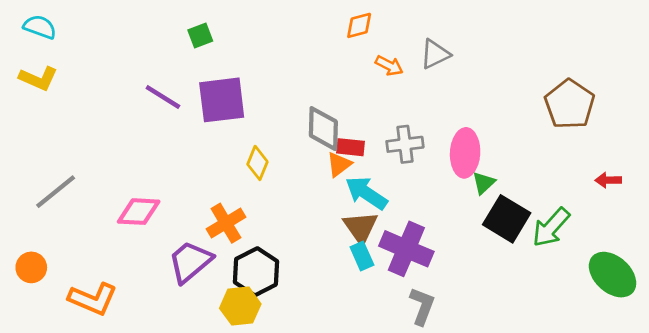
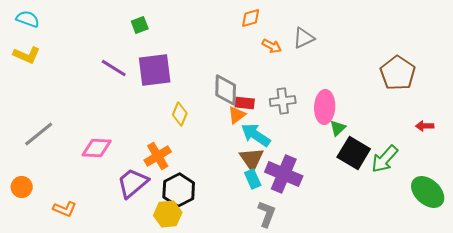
orange L-shape: (93, 299) -> (65, 209), size x0.7
gray L-shape: (422, 306) -> (267, 214), moved

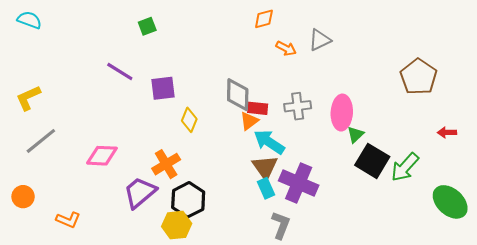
yellow L-shape: (27, 55) -> (28, 98), moved, turned 132
purple square: (155, 70) -> (163, 88), moved, size x0.7

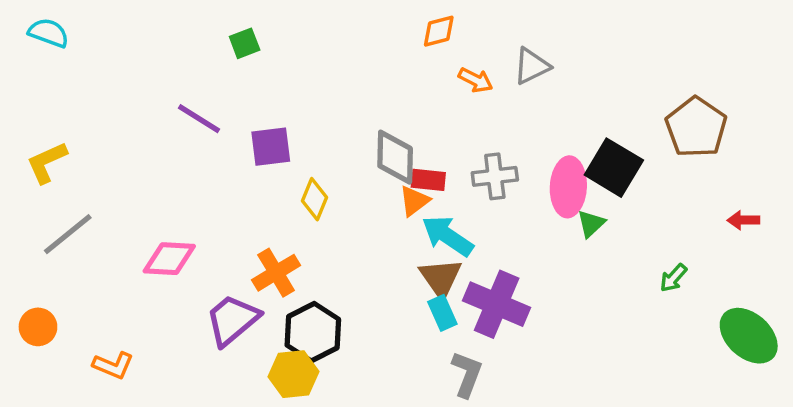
black square: (372, 161) -> (614, 168), moved
green arrow: (405, 167) -> (673, 278), size x0.6

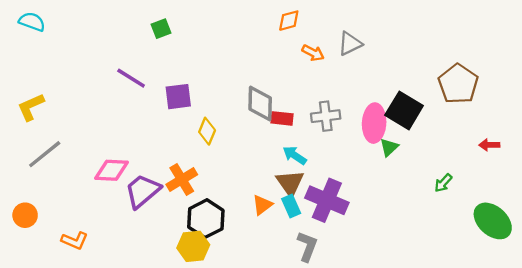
orange triangle: (414, 201) -> (262, 205), moved
cyan arrow: (448, 236) -> (295, 155), size x0.7
purple trapezoid: (232, 320) -> (143, 191), moved

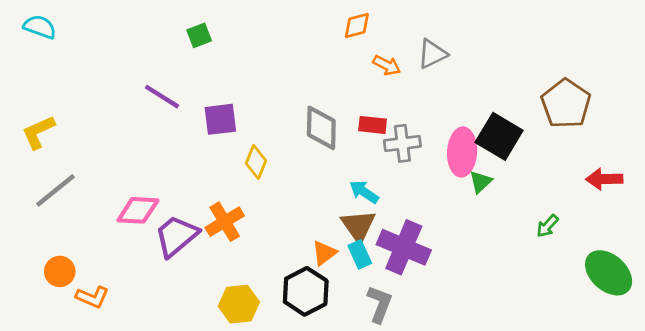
red rectangle: (282, 118) -> (373, 125), moved
red arrow: (489, 145) -> (604, 179), size x1.4
orange circle: (25, 215) -> (60, 271), moved
black hexagon: (206, 219) -> (306, 291), moved

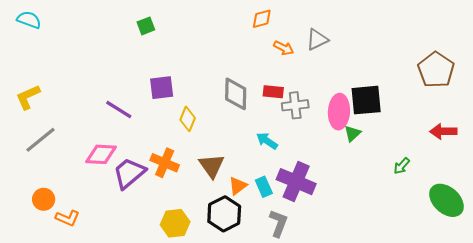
purple line: (162, 97) -> (119, 109), moved
brown pentagon: (566, 104) -> (436, 70), moved
black square: (499, 136) -> (366, 100), turned -36
orange cross: (225, 222) -> (165, 163), turned -36
brown triangle: (358, 226) -> (212, 166), moved

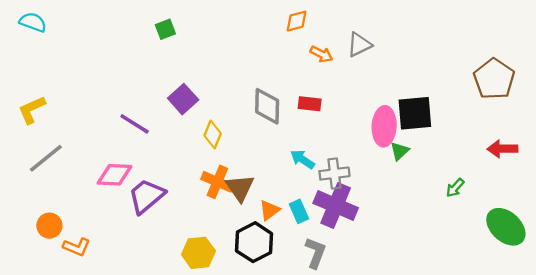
purple square: (162, 88) -> (183, 99), turned -35
gray cross: (295, 105) -> (334, 174), moved
orange cross: (165, 163) -> (217, 182), moved

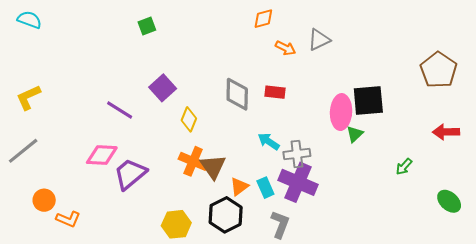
gray line: (46, 158) -> (23, 151), moved
green ellipse: (506, 227) -> (449, 201), size x0.7

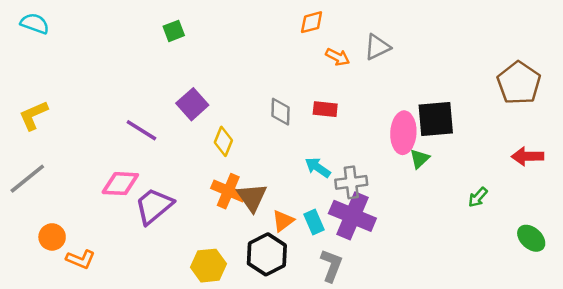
gray diamond: (237, 94) -> (280, 112), size x0.7

